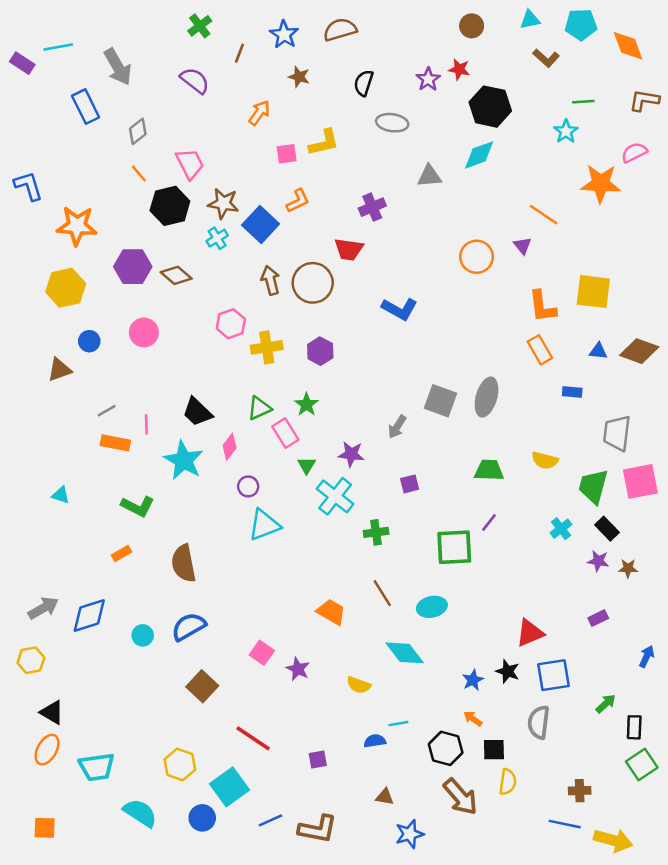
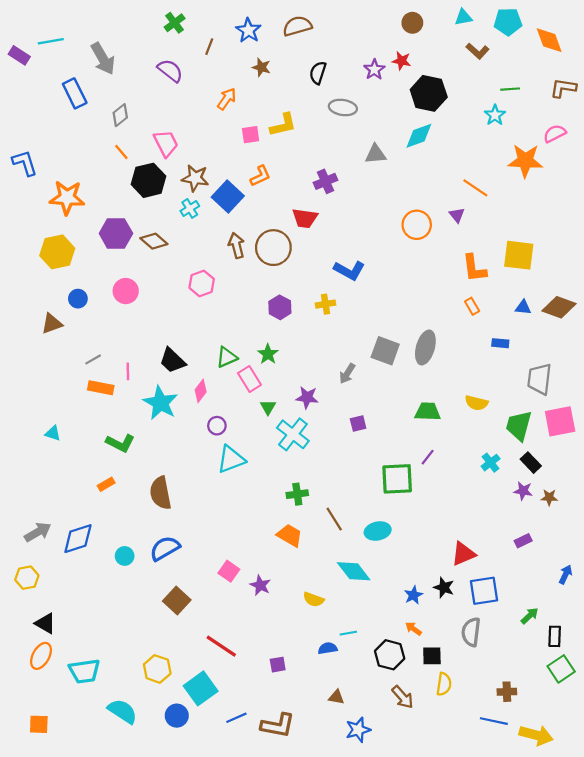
yellow cross: (267, 347) -> (326, 304), moved, size x0.7
orange rectangle: (540, 350) -> (472, 306), size x0.7
green cross: (376, 532) -> (297, 494), moved
brown arrow: (460, 797) -> (403, 697), size x0.7

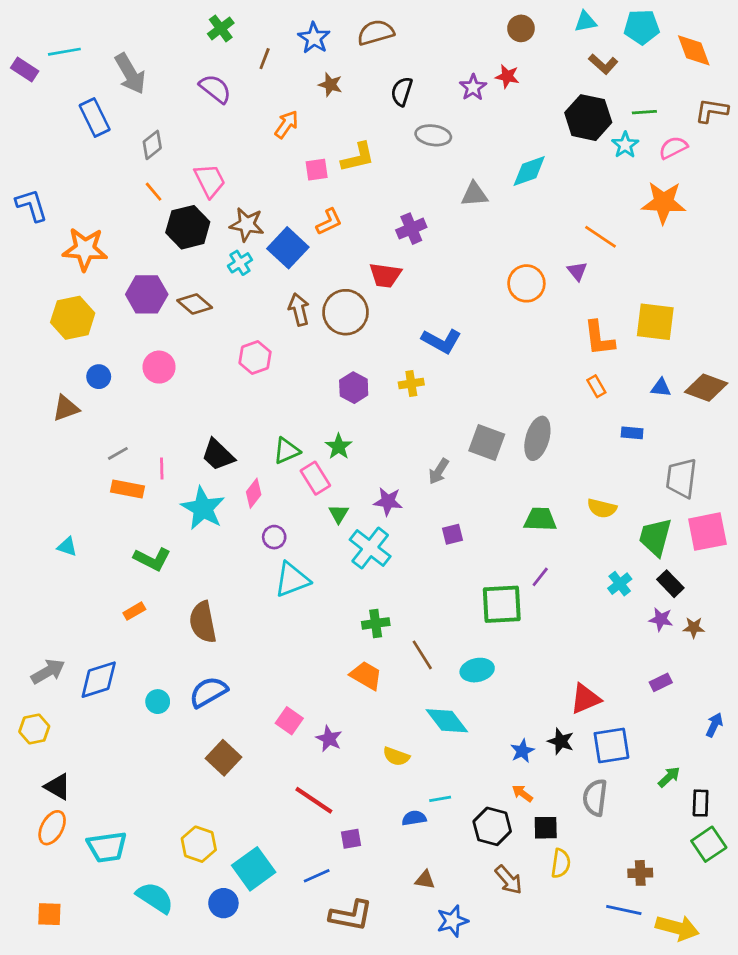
black hexagon: (429, 93) -> (588, 118), moved
pink semicircle: (555, 134) -> (673, 148), moved
red line: (221, 646) -> (314, 800), moved
blue line: (236, 718) -> (317, 876), moved

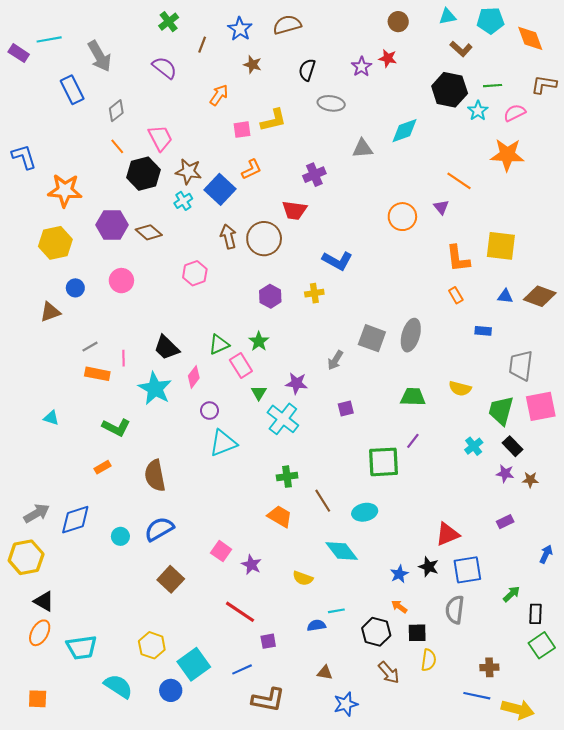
yellow hexagon: (34, 729) -> (26, 557), size x1.5

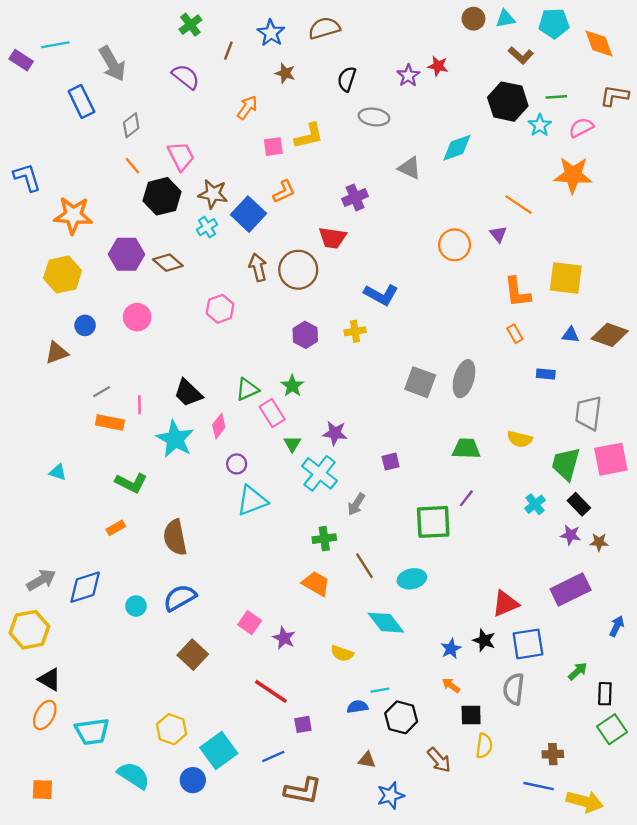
brown circle: (398, 22) -> (473, 19), moved
gray triangle: (363, 148) -> (410, 168), turned 30
gray arrow: (335, 360) -> (356, 504), moved
purple rectangle: (505, 522) -> (571, 589), size x2.0
black hexagon: (376, 632) -> (401, 717), moved

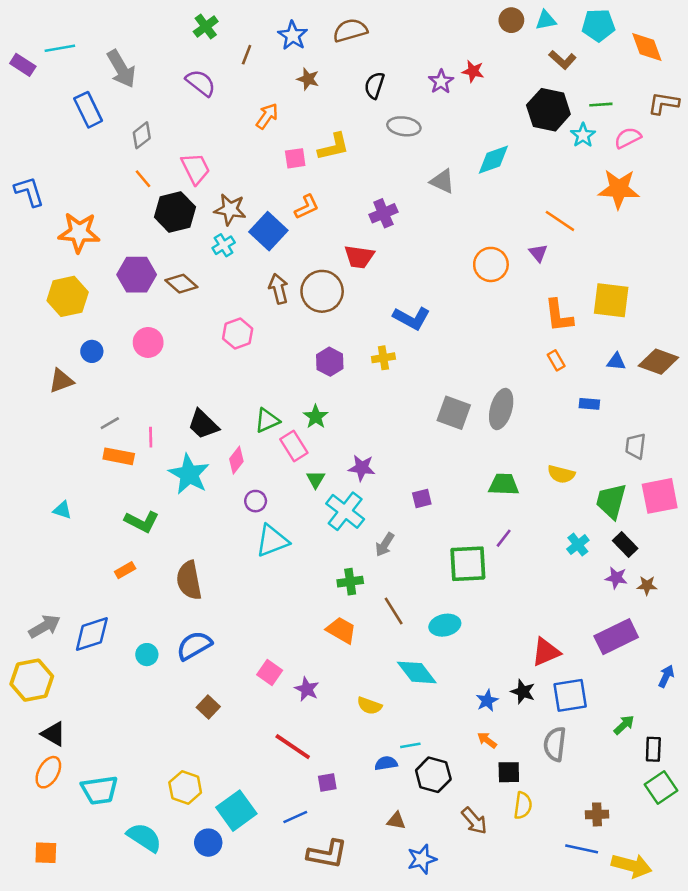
gray trapezoid: (588, 413) -> (635, 446), size x0.7
brown square: (193, 655) -> (208, 707), size x0.7

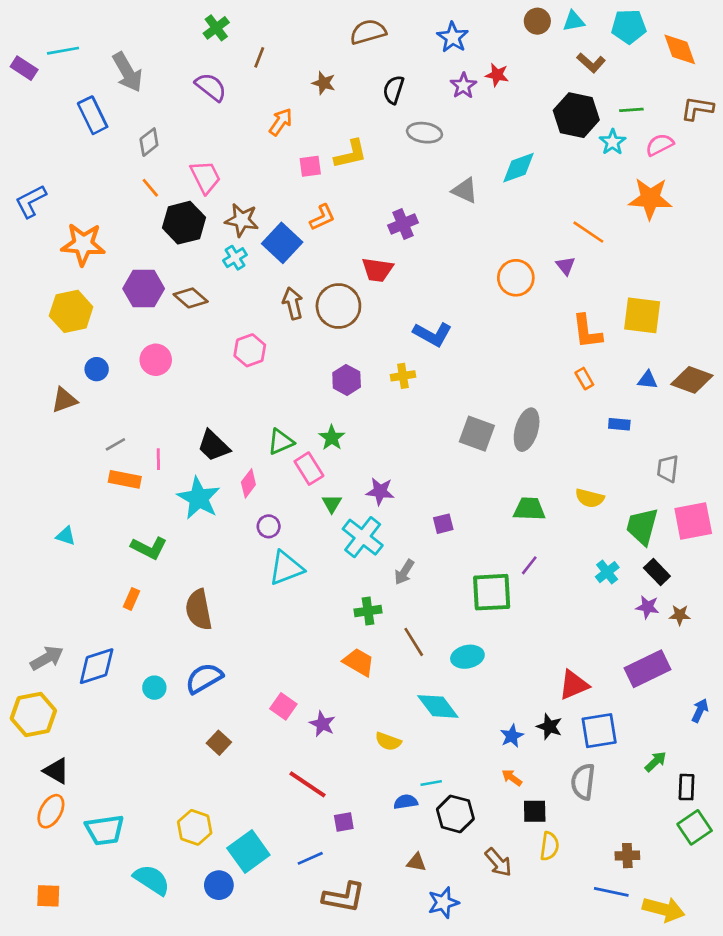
blue star: (293, 36) -> (453, 37), moved
blue L-shape: (29, 192) -> (31, 201), turned -100
orange rectangle: (125, 570) -> (132, 599), turned -36

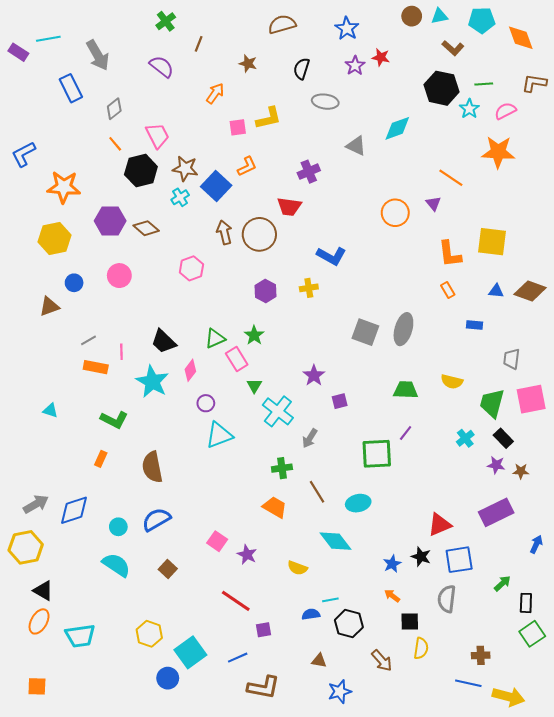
purple star: (380, 491) -> (314, 375), moved, turned 30
cyan semicircle: (152, 880) -> (116, 565), moved

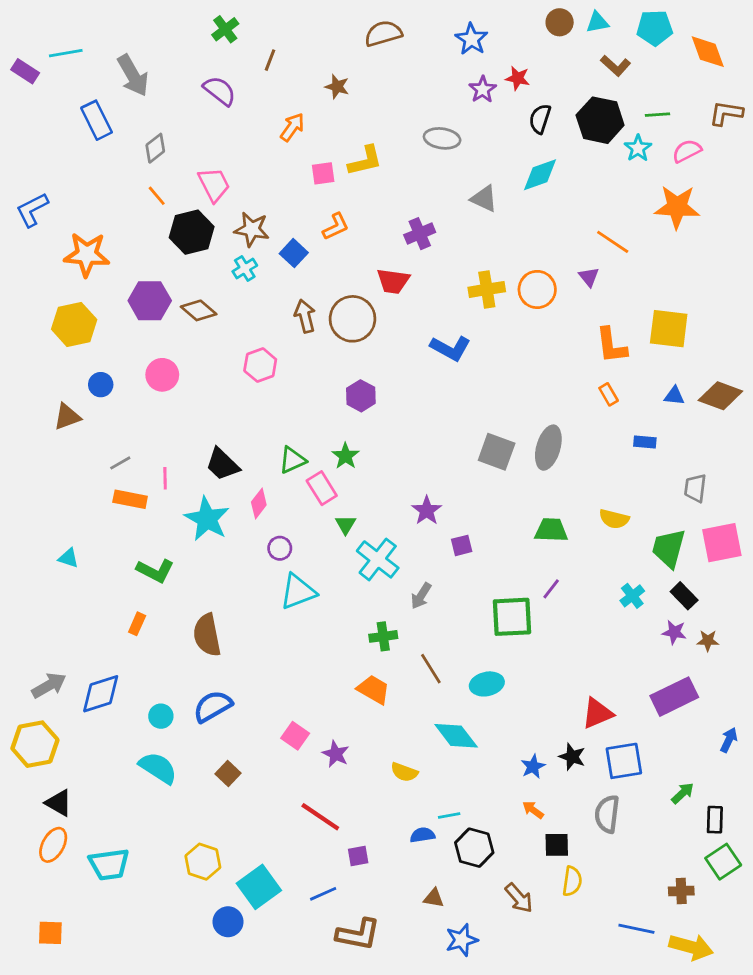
black semicircle: (302, 69) -> (540, 119), moved
blue square: (216, 186) -> (294, 253), size x0.7
yellow cross: (309, 288) -> (487, 289), moved, size x1.4
brown cross: (481, 655) -> (681, 891), moved

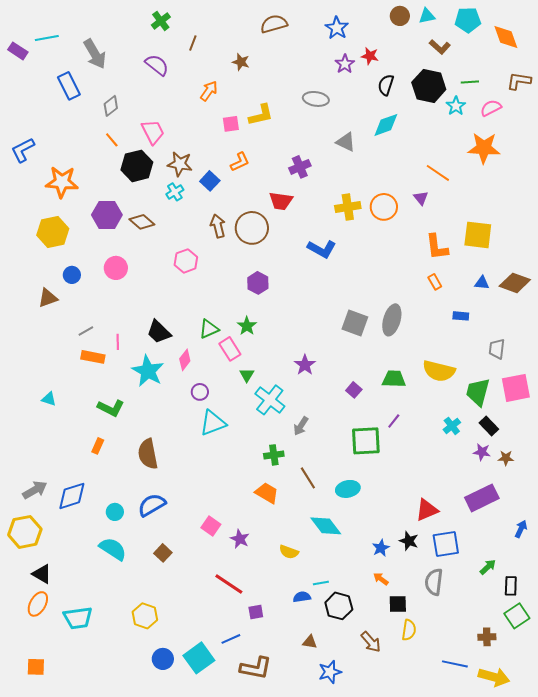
yellow semicircle: (614, 519) -> (439, 371), size x1.5
purple square: (462, 545) -> (354, 390), moved, turned -35
cyan square: (259, 887) -> (199, 658), moved

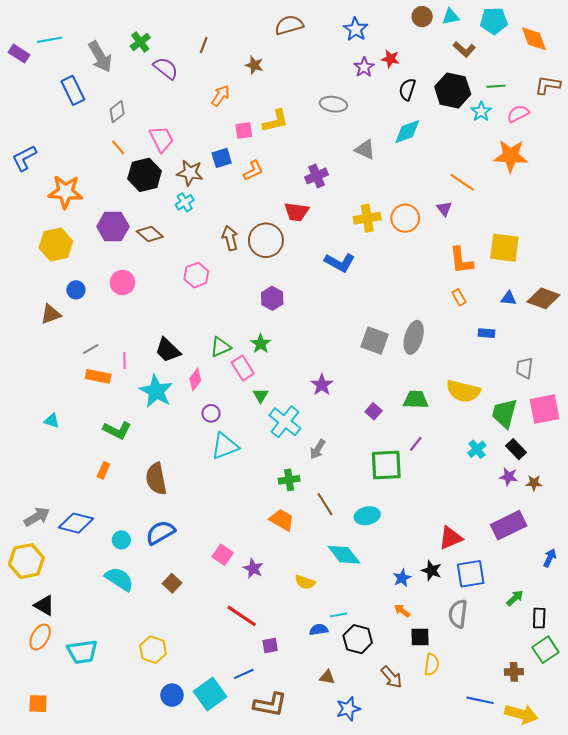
green cross: (161, 21) -> (140, 42), moved
blue square: (210, 181) -> (222, 158), moved, turned 30
blue diamond: (72, 496) -> (76, 523), turned 32

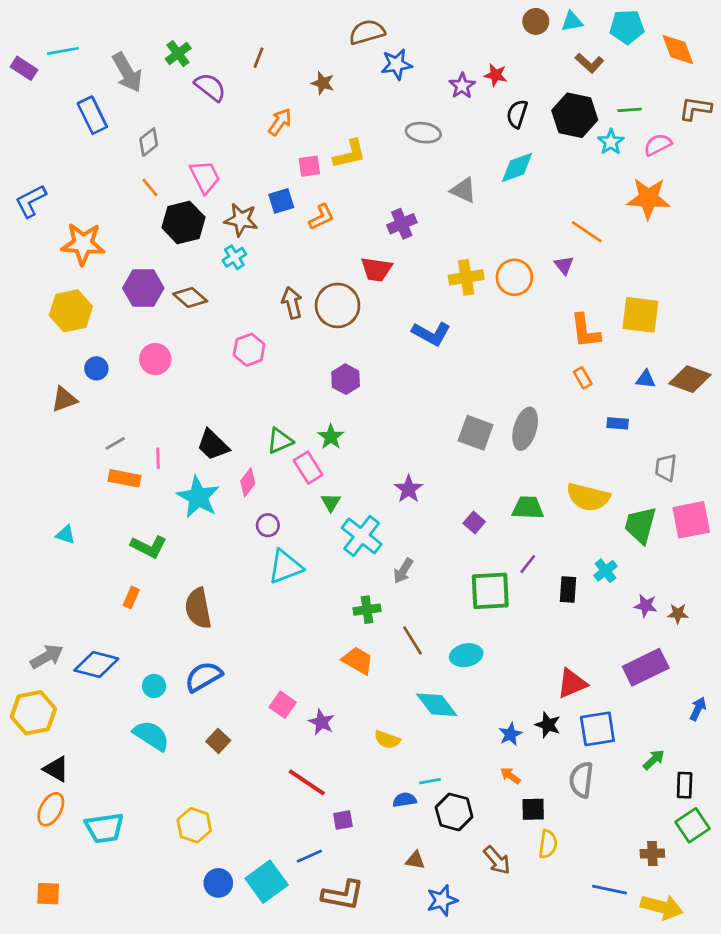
blue star: (356, 29) -> (396, 64), moved, turned 30
black rectangle: (516, 449) -> (568, 590), moved, turned 48

